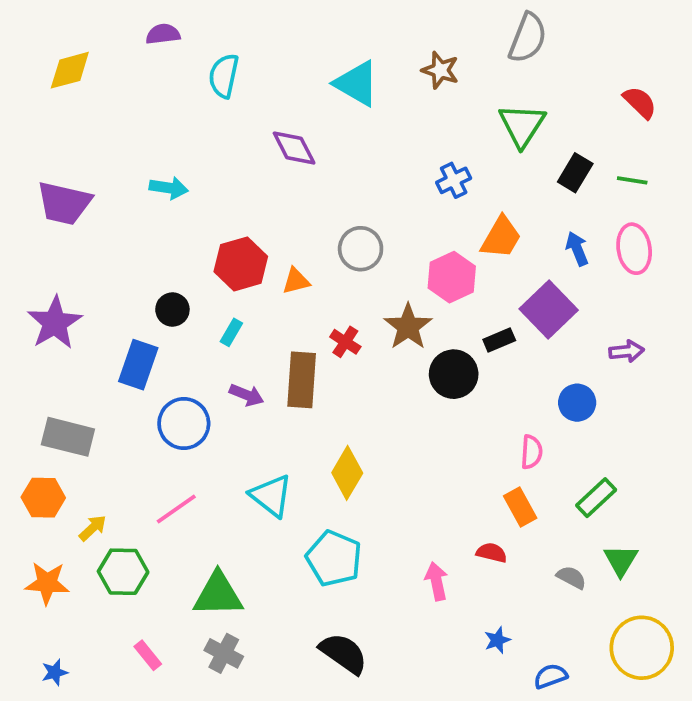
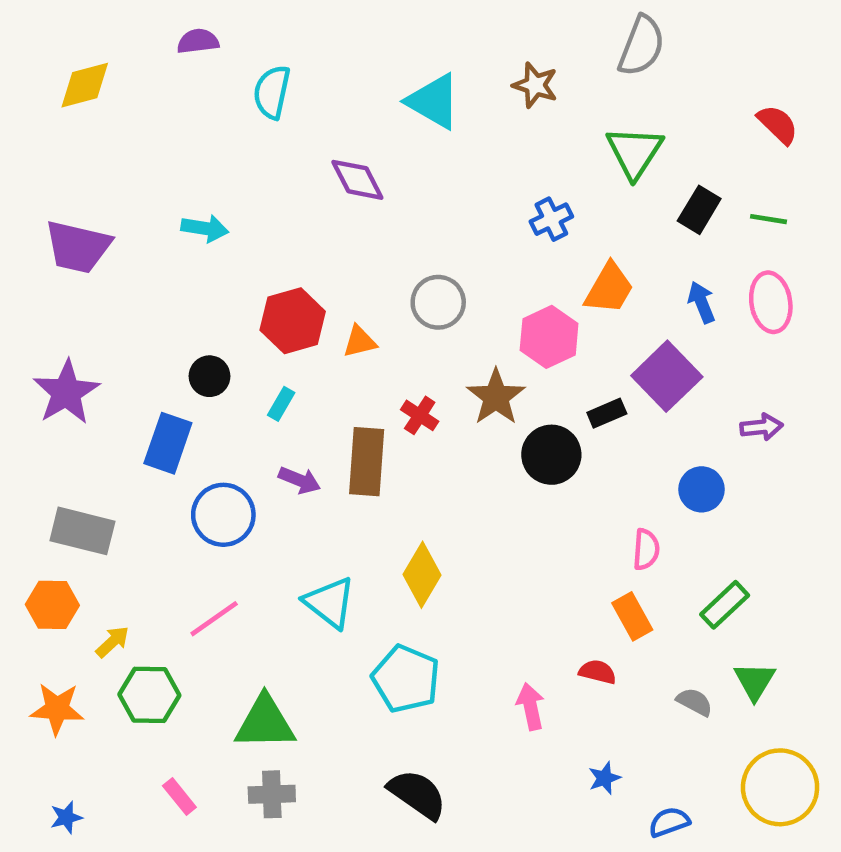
gray cross: (224, 653) -> (272, 794), turned -30

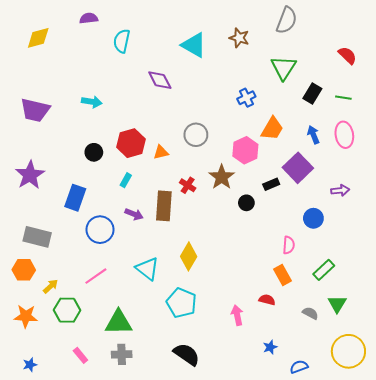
black circle: (209, 376) -> (94, 152), moved
black circle: (551, 455) -> (246, 203), size x0.6

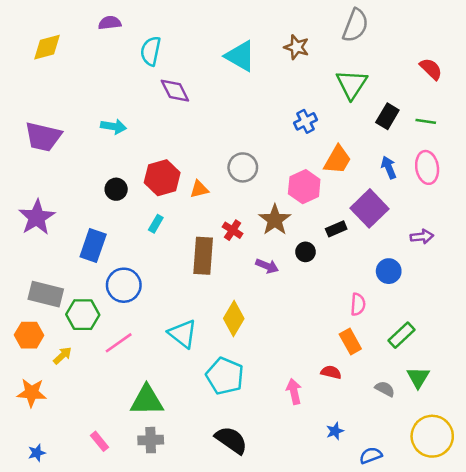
purple diamond: (160, 80) -> (175, 91), moved
purple arrow: (134, 214) -> (267, 266), moved
green hexagon: (67, 310) -> (83, 315), moved

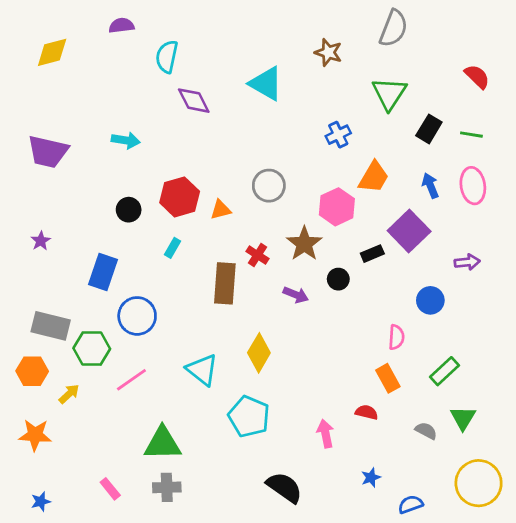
cyan triangle: (240, 56) -> (266, 84), moved
purple star: (37, 217) -> (41, 241), size x0.5
black semicircle: (231, 440) -> (284, 487), moved

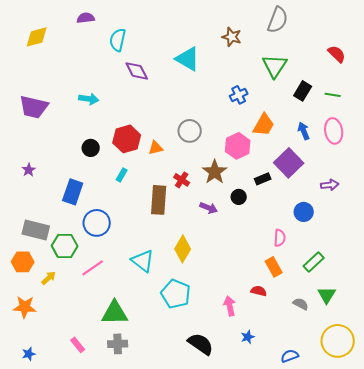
blue star: (371, 477) -> (248, 337), moved

